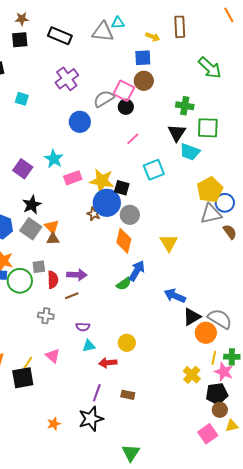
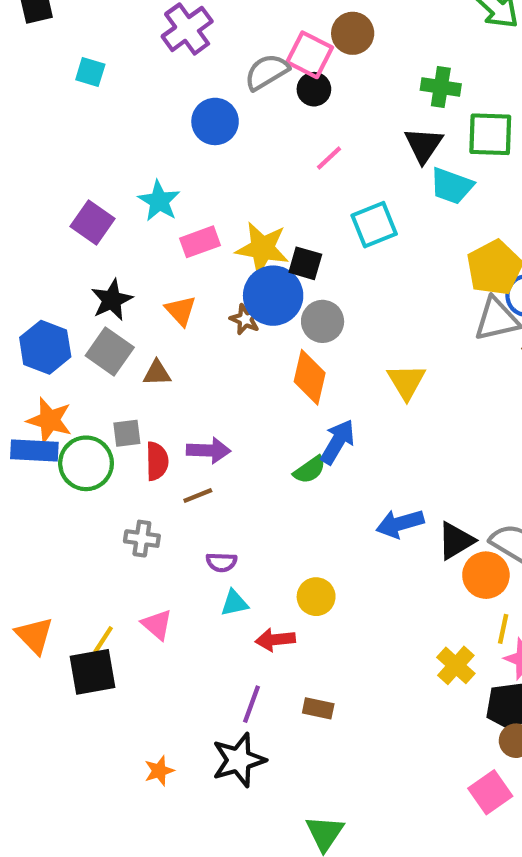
orange triangle: (52, 227) -> (181, 311), moved
blue arrow: (175, 296) -> (400, 524), moved, turned -40

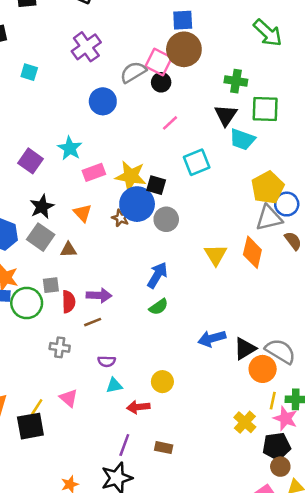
brown circle: (353, 33) -> (184, 49), size x1.4
orange diamond: (310, 377) -> (252, 252), moved
blue arrow: (338, 442) -> (157, 275), moved

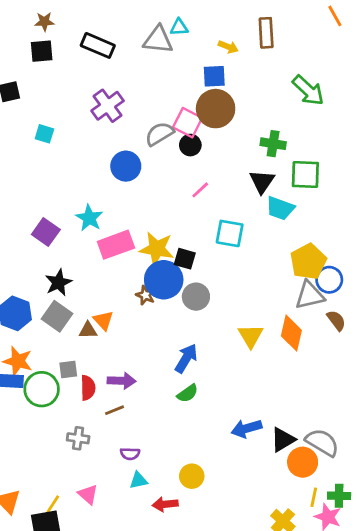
cyan square: (197, 162) -> (230, 233), turned 32
pink rectangle: (94, 172) -> (116, 245), size x1.4
orange triangle: (82, 213) -> (103, 320), moved

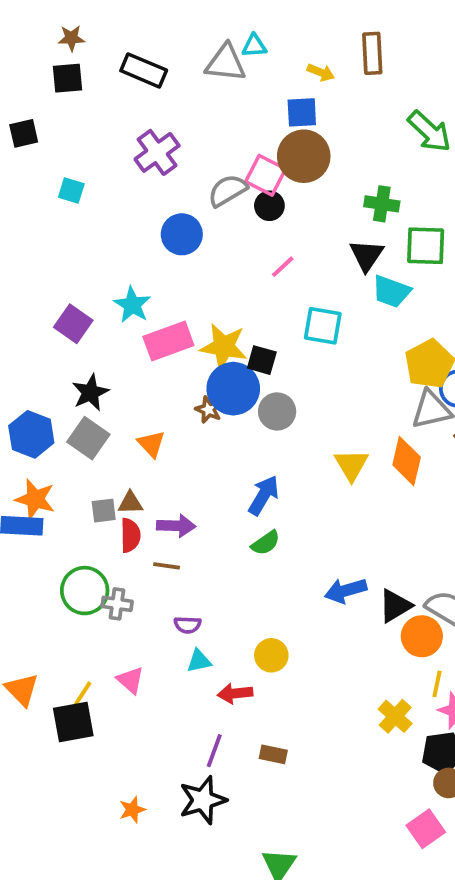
brown triangle: (88, 330) -> (130, 503), moved
green circle: (42, 389) -> (85, 591), moved
brown line: (115, 410) -> (167, 566), turned 30

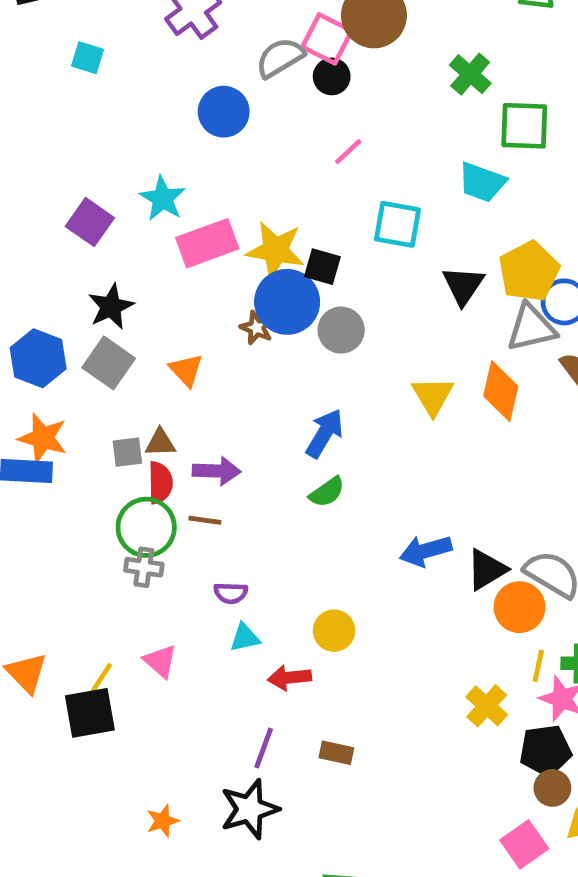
green cross: (382, 204) -> (470, 74), turned 32
black triangle: (367, 255) -> (463, 285), moved
green circle: (85, 591) -> (146, 527), moved

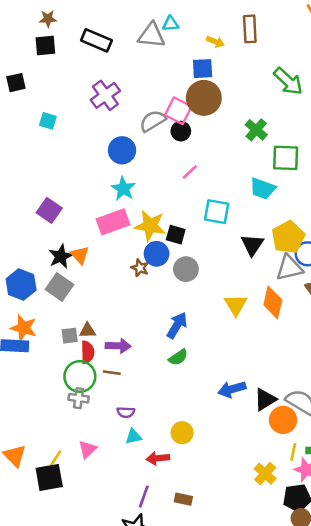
cyan star: (163, 199) -> (123, 189), moved
blue circle: (287, 302) -> (157, 254), size x0.7
orange triangle: (186, 370) -> (80, 255), moved
pink triangle: (160, 661) -> (88, 449), turned 36

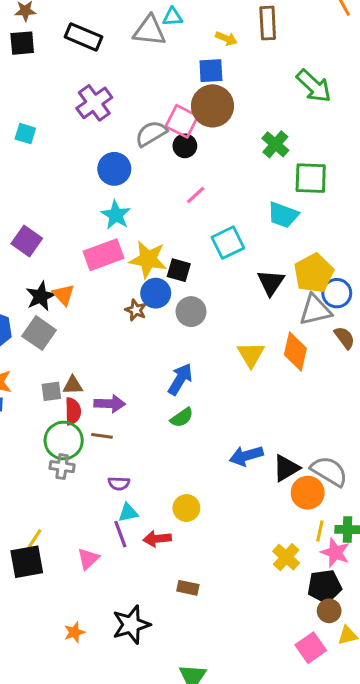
cyan square: (217, 212) -> (228, 243), turned -36
pink triangle: (88, 449) -> (88, 559), moved
purple line: (144, 497) -> (120, 534), moved, turned -40

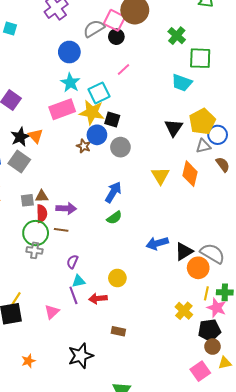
cyan square: (228, 243) -> (99, 93), moved
gray triangle: (315, 310) -> (203, 146), size x0.7
purple semicircle: (119, 483) -> (72, 262), turned 112
orange star: (74, 632) -> (28, 361), moved

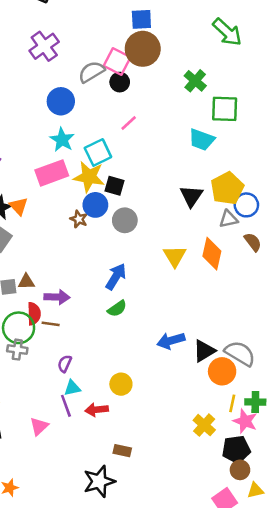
red semicircle: (42, 214) -> (34, 314), moved
black star: (81, 356) -> (99, 481), moved

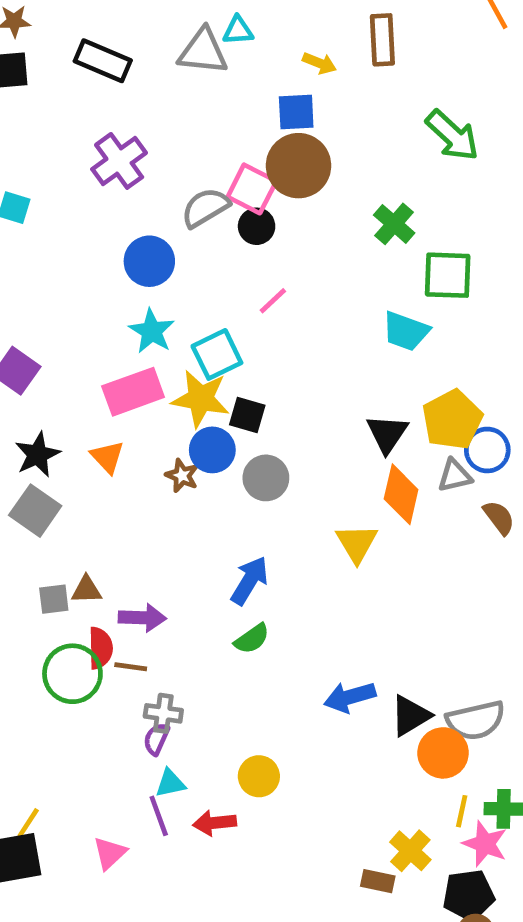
orange triangle: (19, 206) -> (107, 457), moved
orange diamond: (212, 254) -> (401, 494), moved
gray cross: (17, 350) -> (163, 713), moved
gray semicircle: (240, 353) -> (476, 720), turned 136
brown rectangle: (122, 451) -> (378, 881), moved

